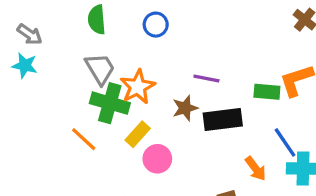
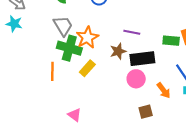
orange line: (84, 139) -> (52, 71), turned 48
pink circle: (157, 159) -> (136, 79), moved

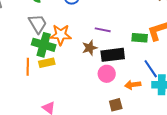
orange star: (87, 37) -> (61, 35), turned 30
yellow rectangle: (87, 68) -> (47, 63), moved, turned 35
orange arrow: (164, 90) -> (133, 85), turned 119

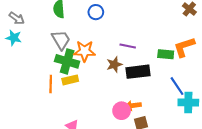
pink circle: (107, 74) -> (122, 111), moved
orange arrow: (133, 85) -> (133, 106), moved

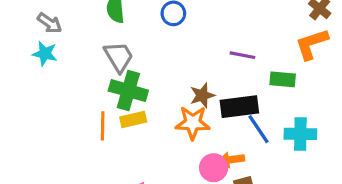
purple line: (128, 46) -> (242, 55), moved
orange L-shape: (184, 47) -> (312, 44), moved
orange star: (85, 51) -> (193, 123), moved
blue line: (177, 86) -> (259, 129), moved
cyan cross: (188, 102) -> (300, 134), moved

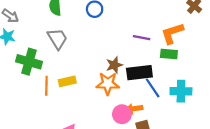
orange L-shape: (312, 44) -> (172, 33), moved
green cross: (128, 91) -> (29, 62), moved

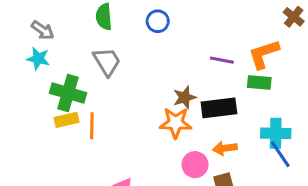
yellow rectangle: (67, 81) -> (67, 120), moved
blue line: (153, 88) -> (280, 154), moved
orange arrow: (134, 109) -> (225, 148), moved

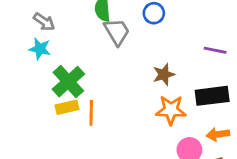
gray trapezoid: (107, 62) -> (117, 32), moved
green cross: (68, 93) -> (68, 82), turned 32
brown star: (185, 97) -> (164, 74), moved

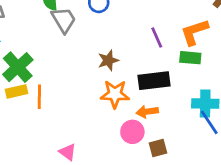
purple line: (215, 50) -> (157, 37), turned 55
orange arrow: (218, 134) -> (147, 112), moved

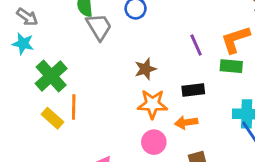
black rectangle: (154, 81) -> (193, 90), size x0.7
yellow rectangle: (16, 91) -> (53, 118), moved, turned 55
pink circle: (132, 132) -> (154, 142), moved

